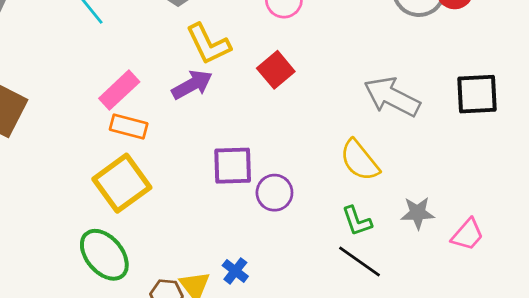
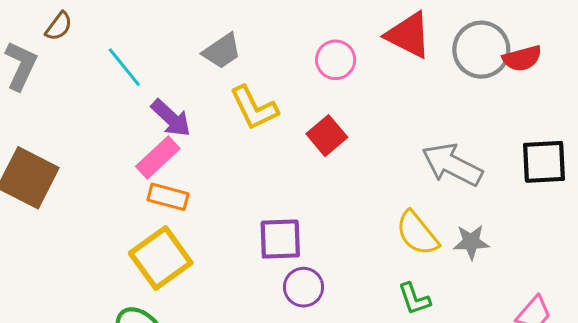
purple arrow: (192, 85) -> (171, 118), moved, turned 72
purple circle: (274, 193) -> (304, 287), moved
gray star: (418, 213) -> (471, 242), moved

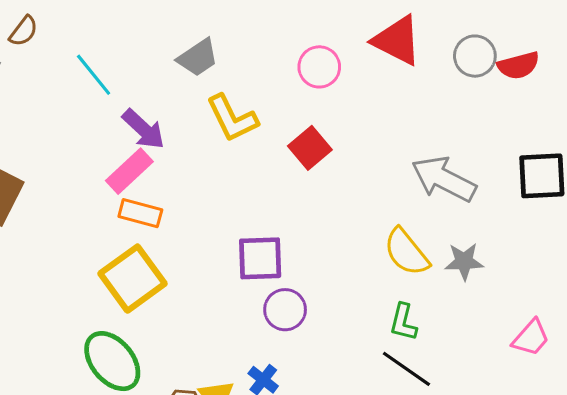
gray circle: (481, 50) -> (475, 56), size x0.7
green L-shape: (414, 299) -> (403, 322), turned 33

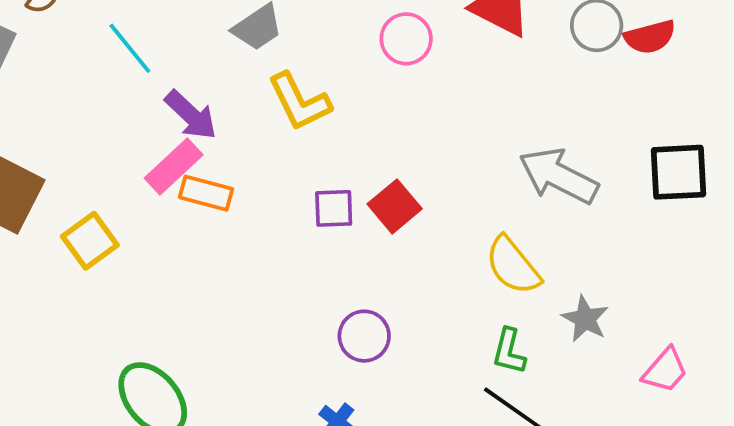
red square: (310, 148) -> (395, 206), moved
orange rectangle: (140, 213) -> (206, 193), moved
purple square: (260, 258) -> (334, 208), moved, size x0.7
gray star: (464, 261) -> (585, 319), moved, turned 30
yellow square: (133, 279) -> (90, 241), moved, size x0.7

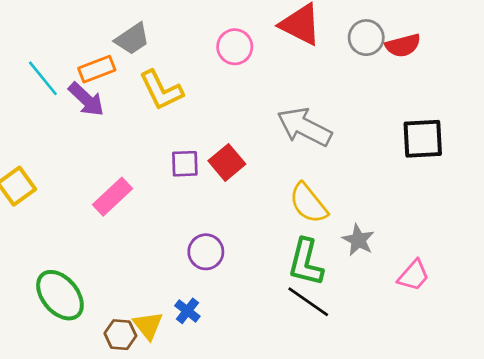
cyan line: (130, 48) -> (43, 78), moved
pink rectangle: (174, 166) -> (113, 197), moved
gray arrow: (559, 176) -> (304, 127), moved
orange rectangle: (206, 193) -> (97, 69), moved, turned -36
green L-shape: (509, 351) -> (306, 262), size x1.5

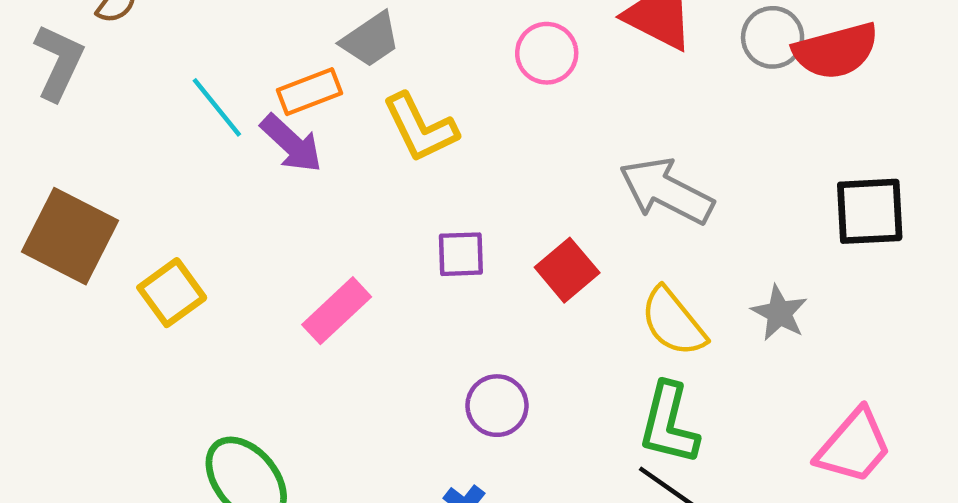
red semicircle: (403, 45) -> (836, 51), size x1.4
red square: (227, 162) -> (567, 270), moved
gray star: (358, 240) -> (779, 313), moved
pink trapezoid: (414, 275) -> (854, 446), size x1.4

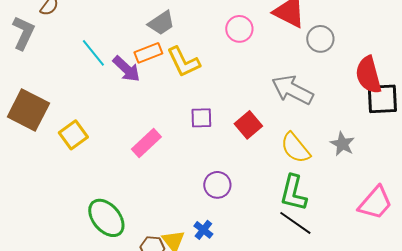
gray circle: (773, 37) -> (320, 39), moved
red semicircle: (836, 51) -> (368, 75), moved, turned 90
orange rectangle: (309, 92) -> (148, 53), moved

